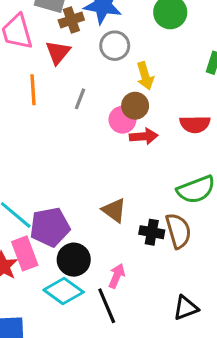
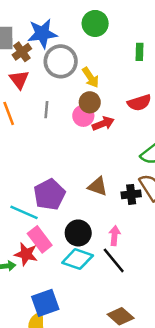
gray circle: (115, 46) -> (61, 61), size x1.4
purple pentagon: (50, 227) -> (49, 194), moved

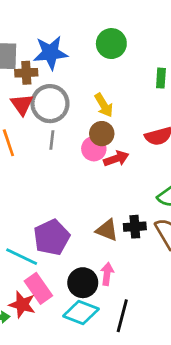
brown cross: (22, 52) -> (26, 73), turned 30
gray circle: (61, 61) -> (50, 104), moved
black cross: (131, 194) -> (135, 227), moved
pink arrow: (115, 236) -> (107, 274), moved
black line: (114, 260) -> (122, 316), turned 52

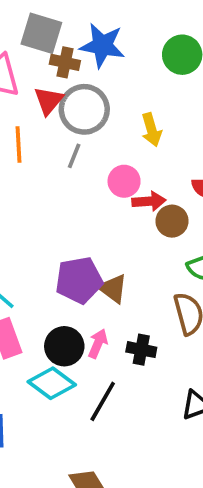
brown circle: (102, 134) -> (172, 221), moved
black cross: (135, 227) -> (141, 350), moved
purple pentagon: (52, 237) -> (79, 280), moved

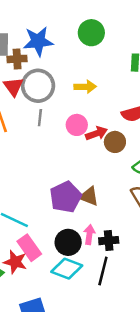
yellow arrow: (151, 130) -> (85, 87), turned -60
black cross: (141, 350) -> (109, 241), moved

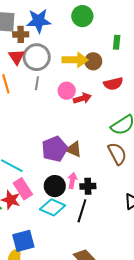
yellow arrow: (85, 87) -> (75, 60), size x1.4
brown circle: (115, 142) -> (93, 61), moved

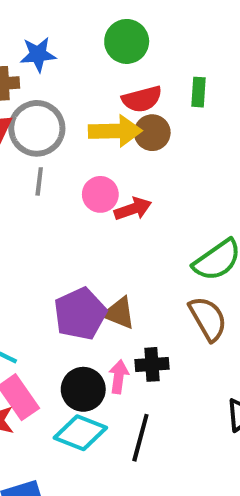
blue star: (39, 21) -> (38, 54), size x0.7
red semicircle: (113, 84) -> (142, 99), moved
black cross: (88, 186) -> (152, 364), moved

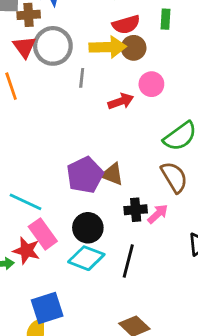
gray line: (39, 181) -> (82, 78), moved
pink circle: (100, 194) -> (151, 84), moved
pink arrow: (119, 377) -> (158, 214), moved, turned 40

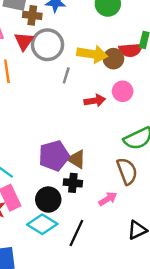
red semicircle: (126, 24) -> (131, 50), moved
black cross: (136, 210) -> (73, 183), moved

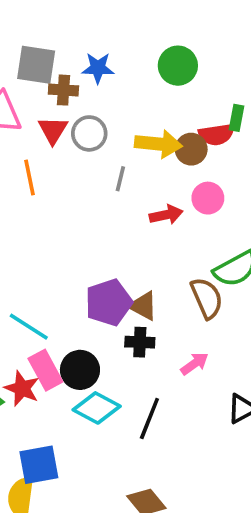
gray circle: (47, 45) -> (89, 133), size x0.7
brown semicircle: (127, 171) -> (207, 298), moved
black circle: (48, 200) -> (80, 370), moved

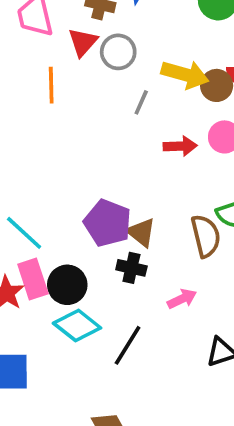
purple pentagon: (109, 302) -> (108, 223), turned 30

